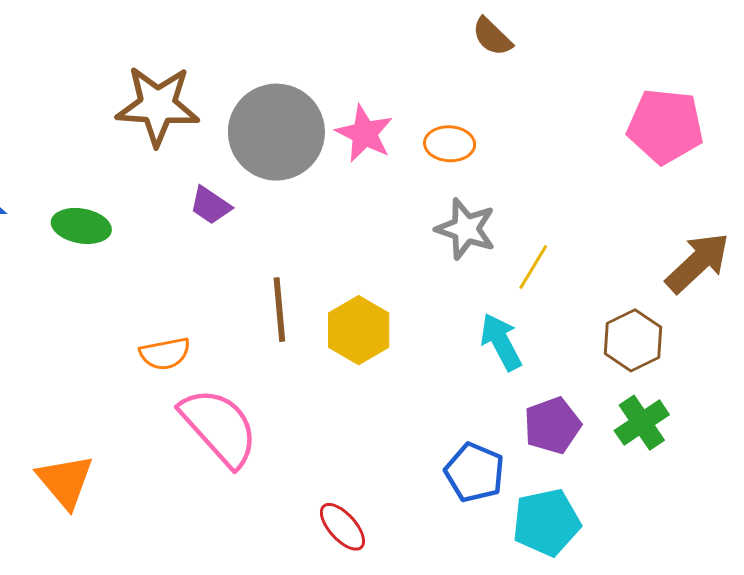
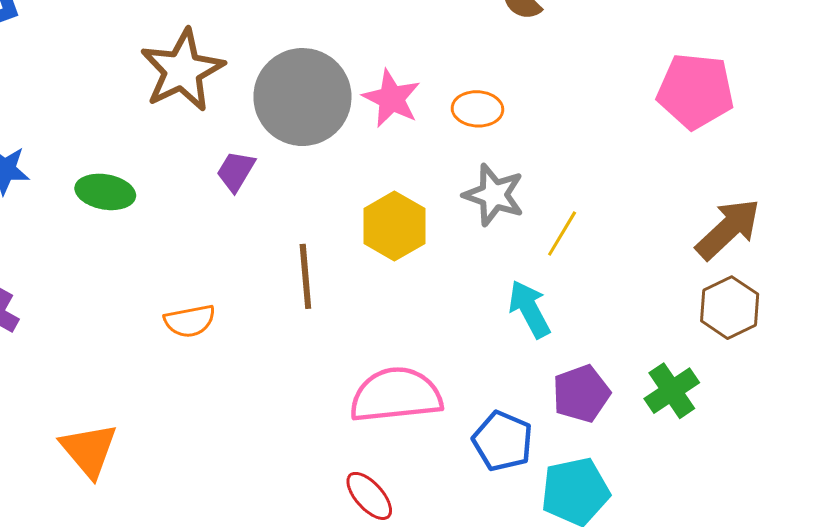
brown star: (158, 106) -> (182, 70), turned -30
purple trapezoid: (210, 205) -> (236, 171), turned 87
yellow hexagon: (359, 330) -> (394, 226), moved
brown hexagon: (633, 340) -> (730, 308), moved
pink semicircle: (219, 427) -> (396, 395), moved, turned -54

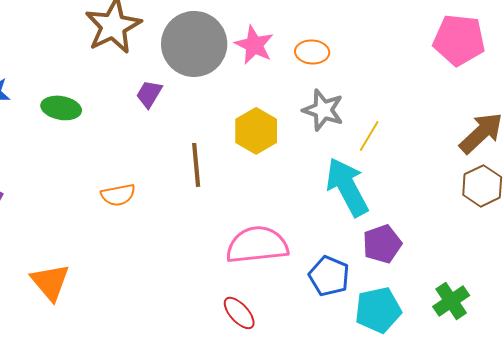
cyan arrow: (529, 309) -> (347, 187), size x1.5
green cross: (672, 391) -> (451, 301), moved

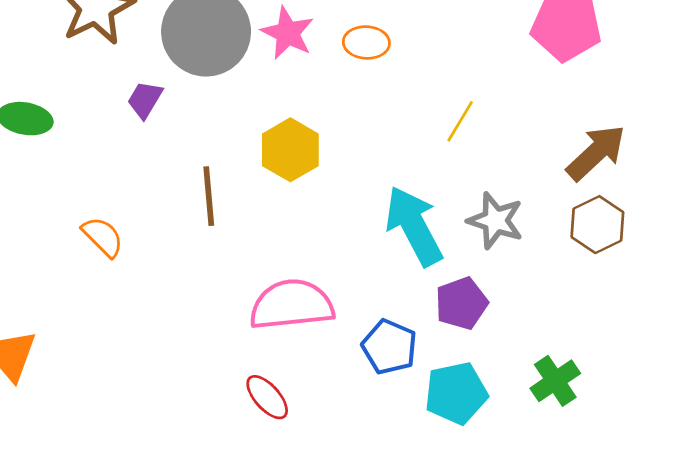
gray star: (323, 110) -> (495, 221), moved
yellow line: (369, 136) -> (460, 121), moved
orange semicircle: (118, 195) -> (103, 237), turned -124

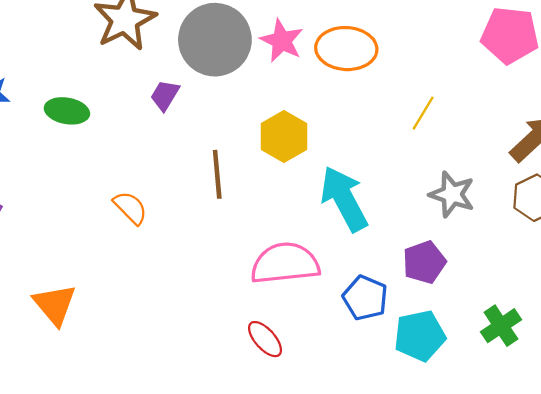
orange ellipse: (366, 43) -> (346, 49), size x1.6
cyan arrow: (414, 226) -> (344, 199), moved

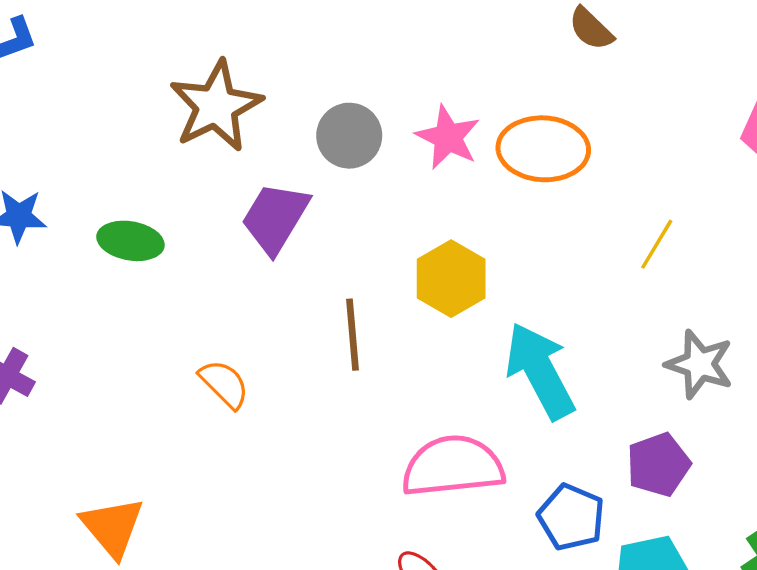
gray circle: (215, 40) -> (349, 136), size x0.6
purple trapezoid: (165, 95) -> (275, 218), size x1.6

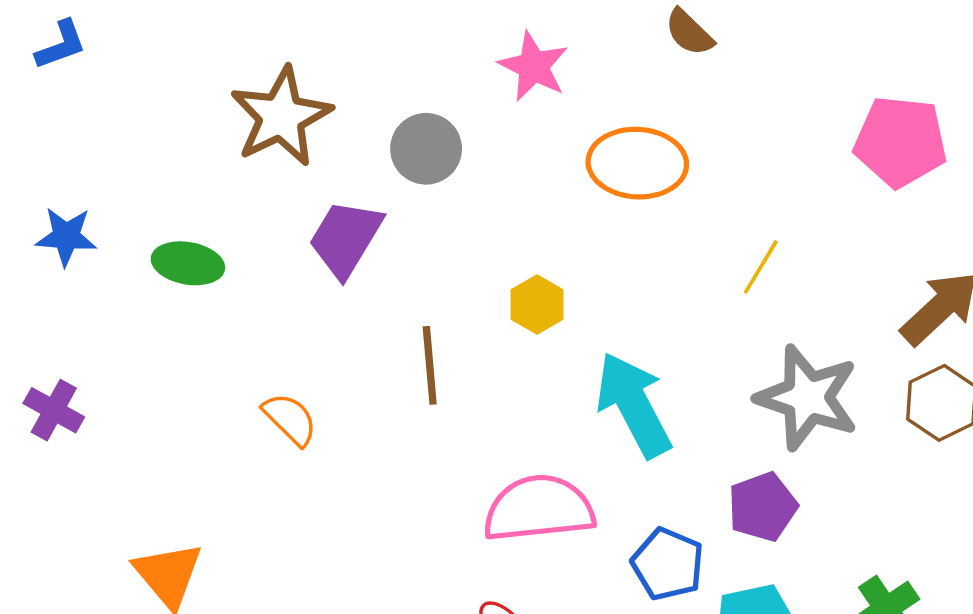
pink star: (448, 137) -> (533, 66), moved
yellow hexagon: (451, 279) -> (537, 305), size x0.7
gray star: (700, 364) -> (807, 398), size x1.4

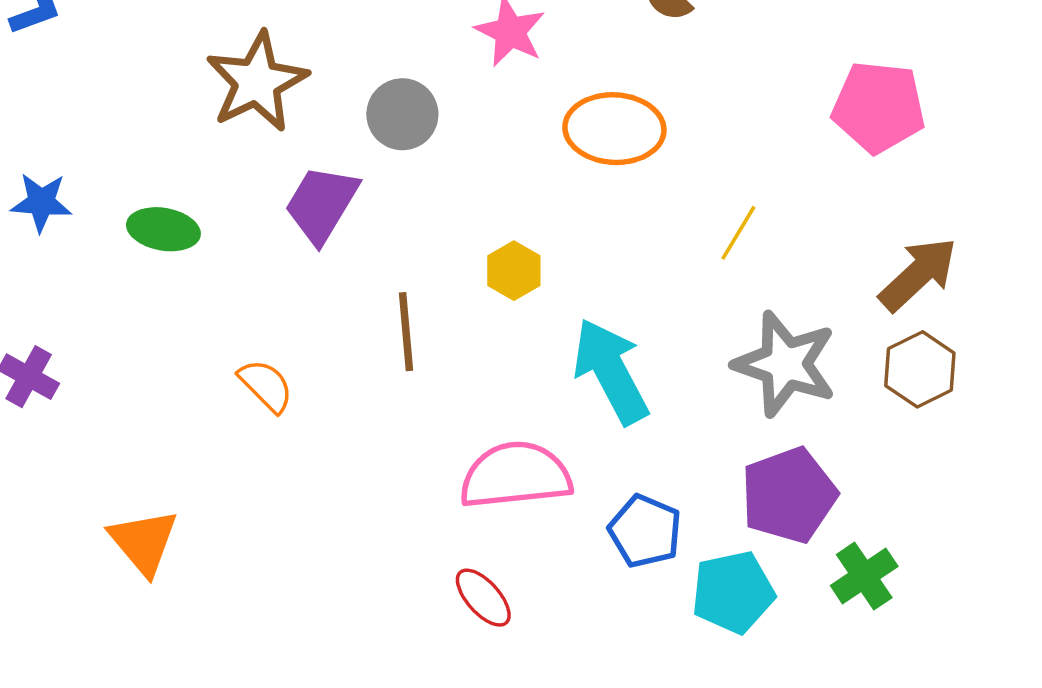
purple pentagon: (763, 507) -> (789, 495), moved, size x1.4

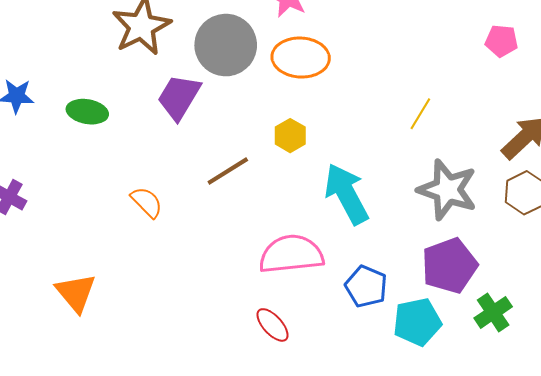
pink pentagon: (879, 107) -> (501, 41), size x0.6
gray circle: (402, 114) -> (226, 45), size x1.5
orange ellipse: (614, 129) -> (301, 58), moved
brown line: (406, 332) -> (228, 171), turned 63

